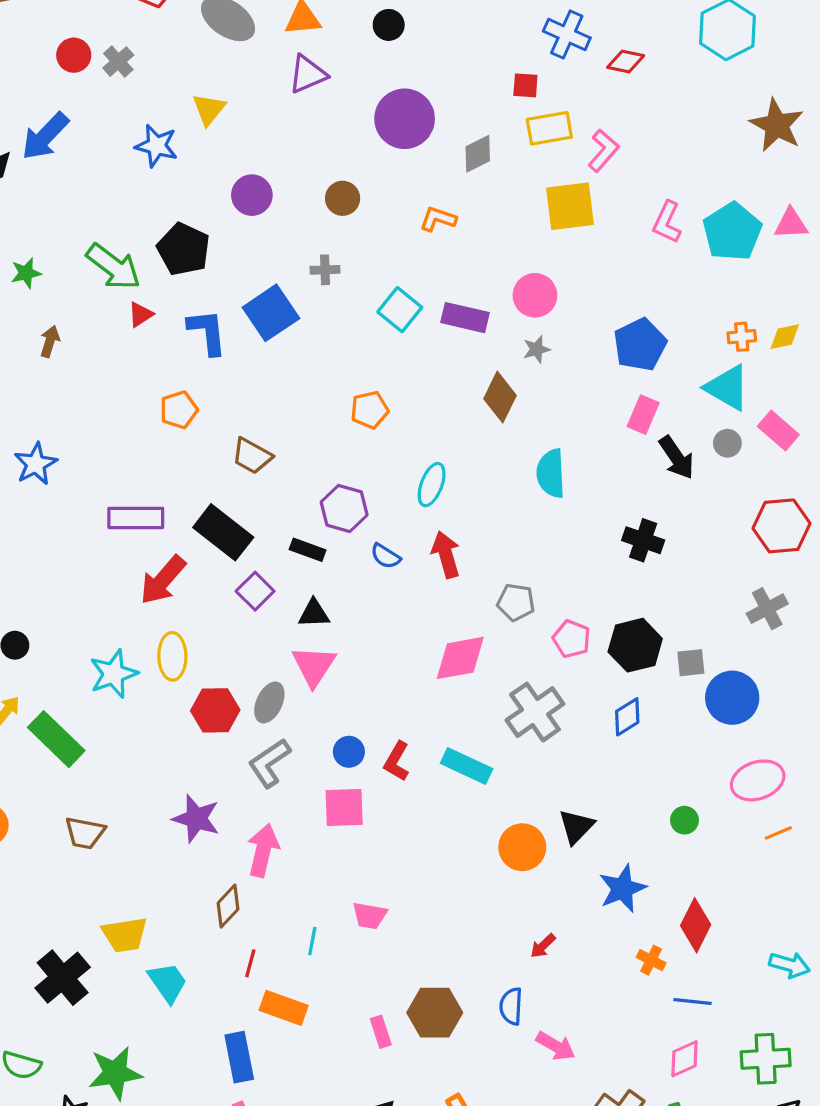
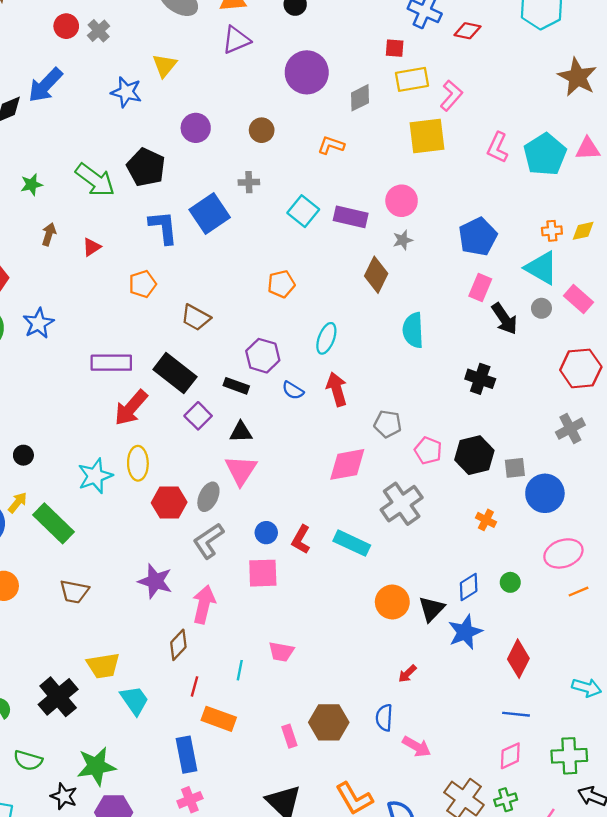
red triangle: (141, 314) -> (92, 247), moved
blue diamond: (627, 717) -> (469, 587), moved
black triangle: (576, 827) -> (432, 609), moved
orange cross: (651, 960) -> (486, 520), moved

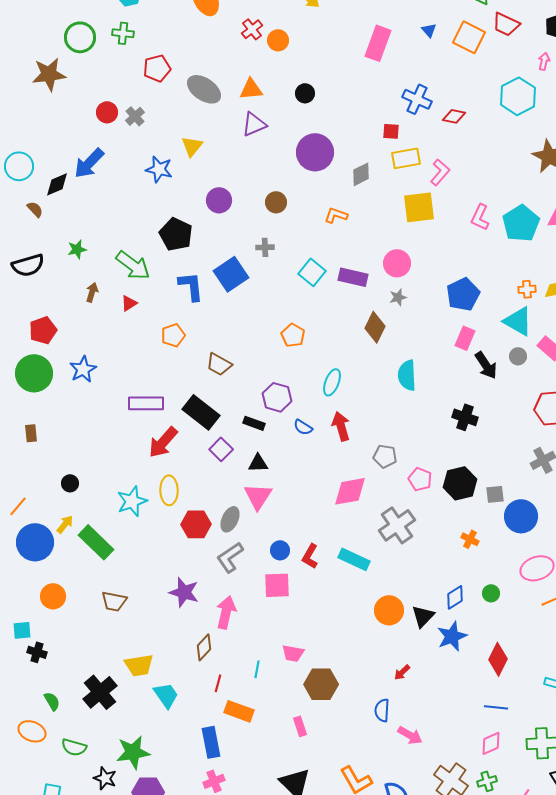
green arrow: (95, 180) -> (133, 265), moved
orange pentagon: (281, 284) -> (293, 335), turned -30
brown hexagon: (329, 722) -> (321, 684), moved

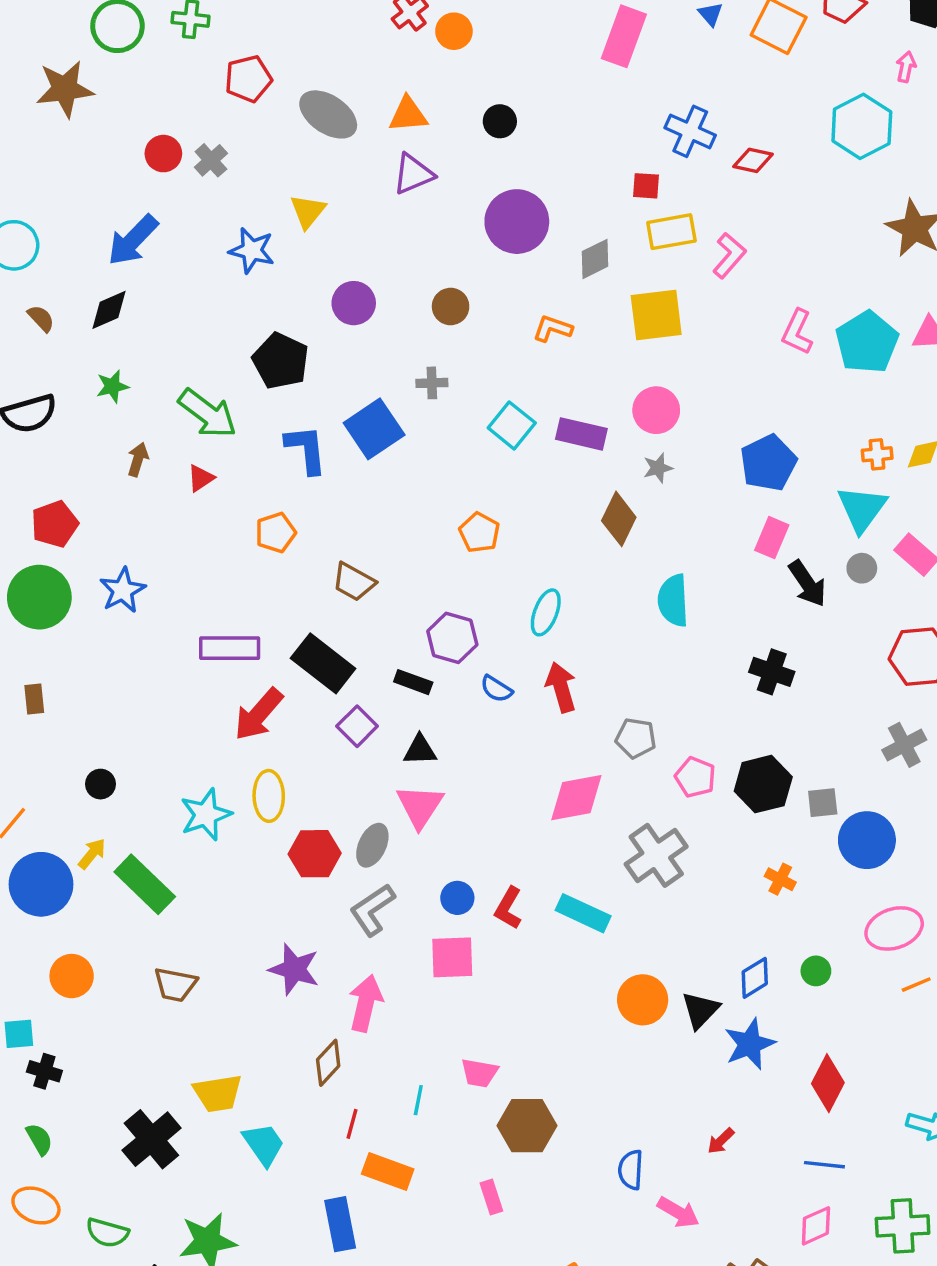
black diamond: (57, 184) -> (109, 310), moved
yellow square: (419, 207) -> (656, 315), moved
cyan triangle: (518, 321) -> (862, 509), turned 36
red arrow: (402, 672) -> (721, 1141), moved
green semicircle: (52, 701) -> (39, 1139), moved

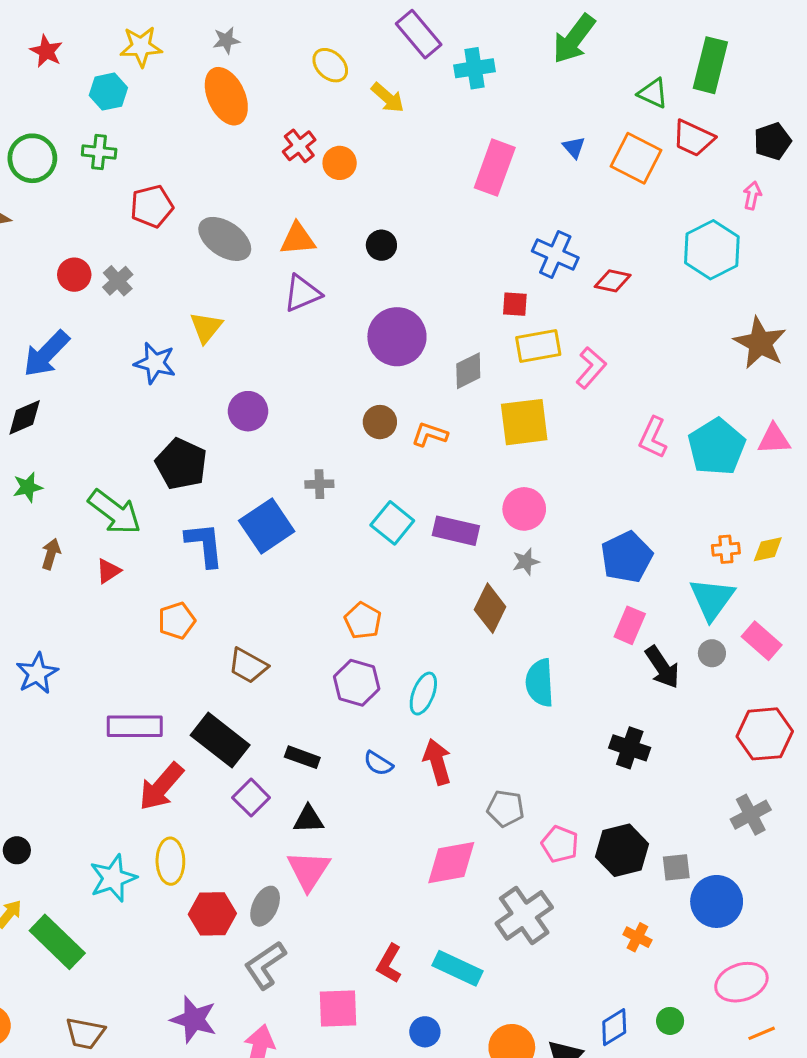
brown circle: (451, 306) -> (380, 422), moved
purple hexagon: (452, 638) -> (357, 683), moved
blue circle: (457, 898) -> (425, 1032), moved

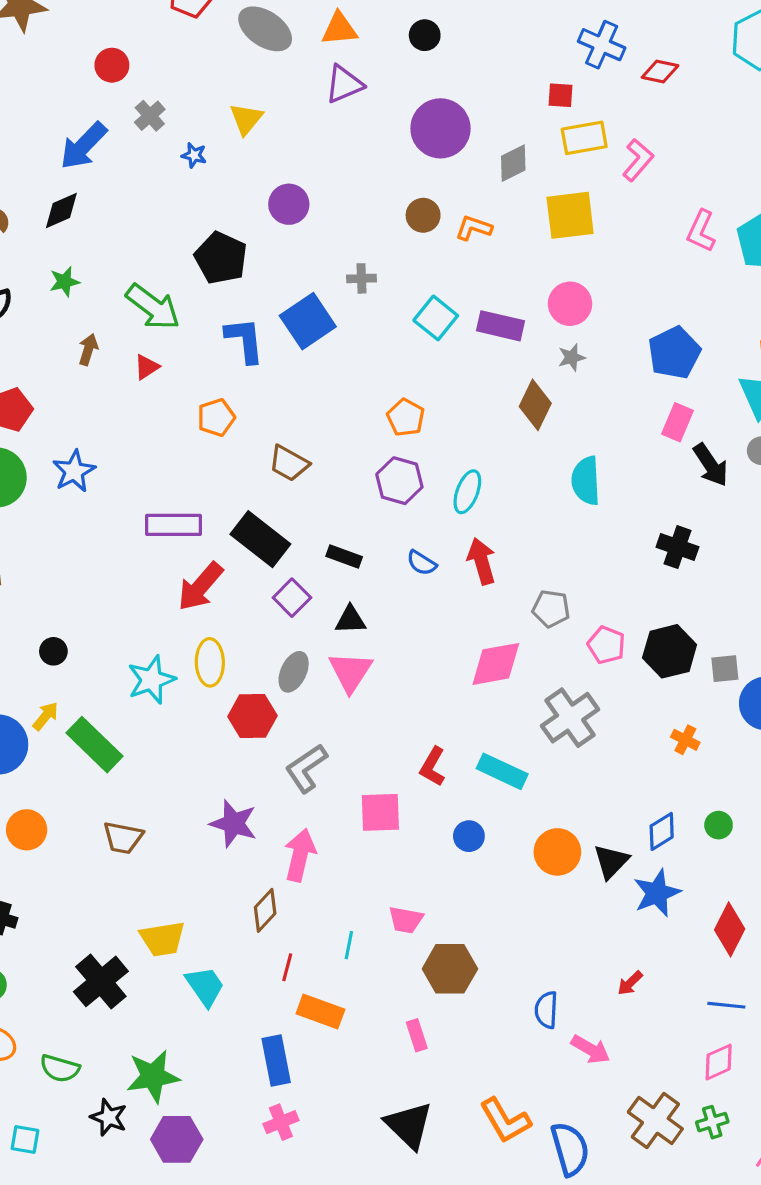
gray cross: (118, 281) -> (150, 116), moved
blue star: (155, 363) -> (194, 155), size x0.6
gray ellipse: (265, 906) -> (294, 672), moved

